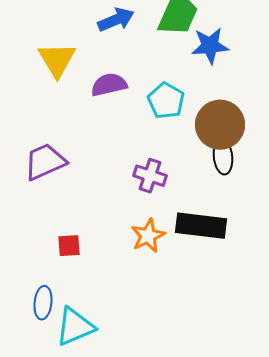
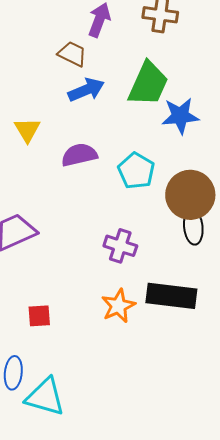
yellow triangle: (57, 60) -> (27, 130), size x0.7
cyan triangle: (75, 327) -> (45, 397), turned 39

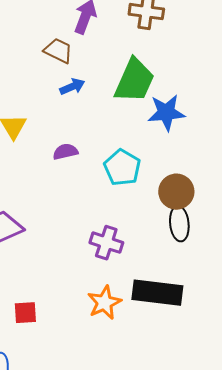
blue arrow: (86, 90) -> (72, 87), size x0.7
purple semicircle: (79, 155) -> (65, 152), size x0.7
brown circle: (190, 195) -> (176, 192), size x0.7

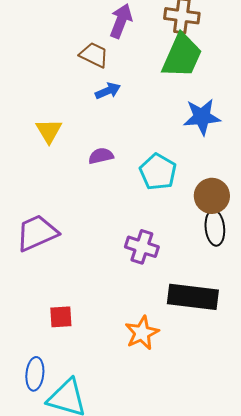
green trapezoid: (134, 81) -> (182, 56), moved
orange star: (104, 303) -> (142, 333), moved

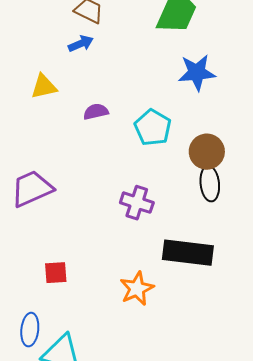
blue arrow: (108, 91) -> (81, 44), moved
yellow triangle: (49, 131) -> (44, 87), turned 48

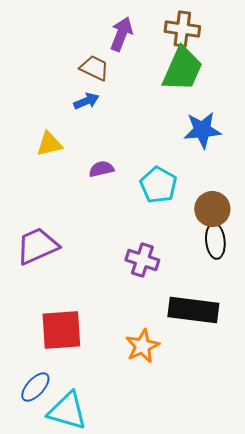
red square: (56, 273) -> (61, 330), size x1.8
blue ellipse: (30, 330) -> (35, 387), turned 36

